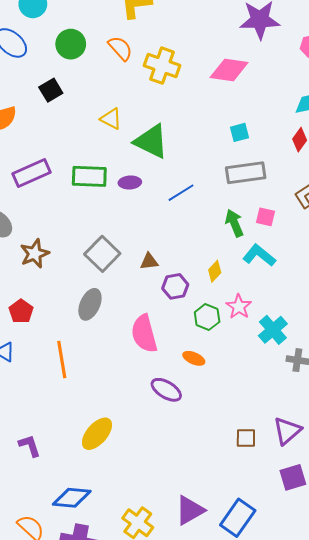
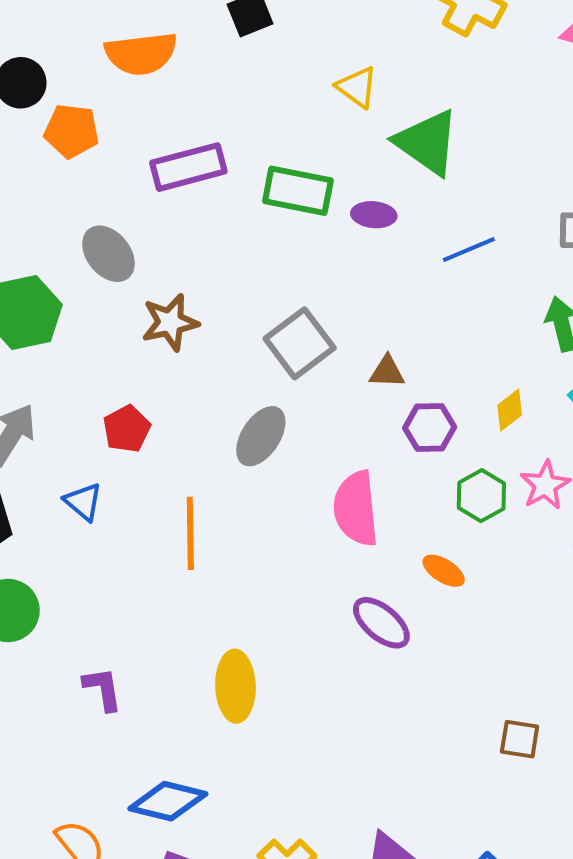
yellow ellipse: (97, 434) -> (235, 686), turned -52

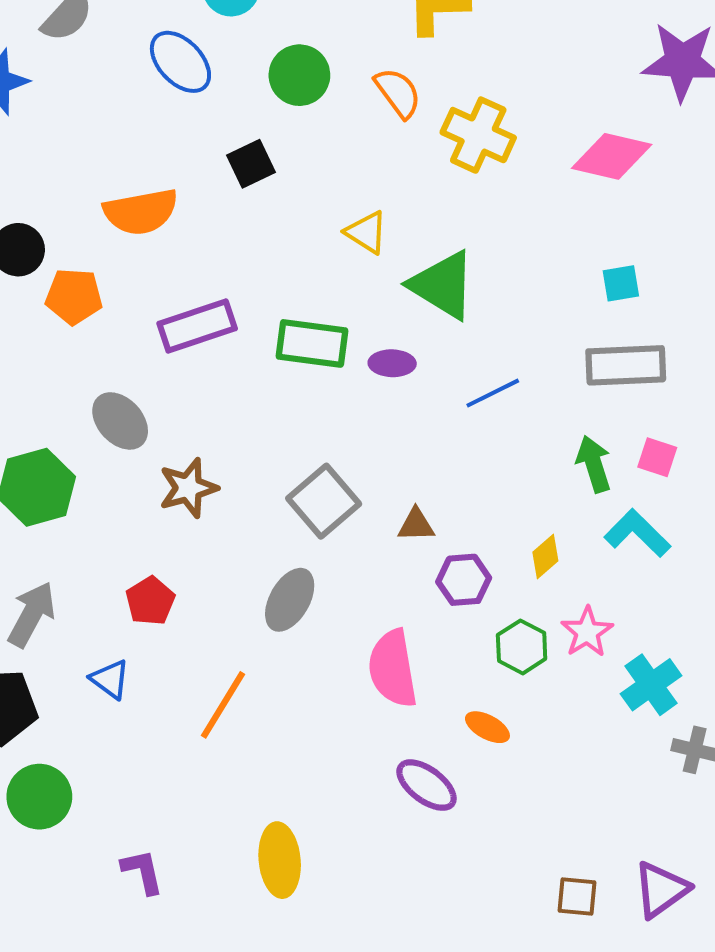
orange line: (190, 533) -> (223, 705), turned 36

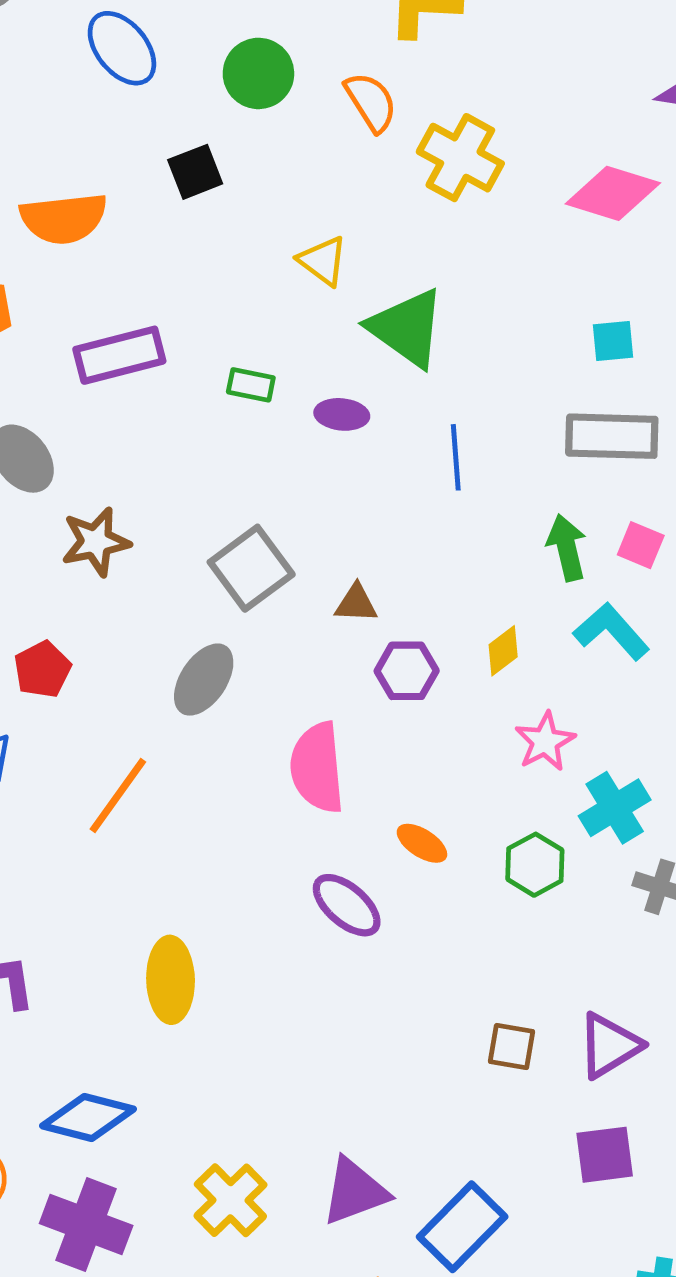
green rectangle: (312, 343) -> (251, 385), size x0.6
blue line: (493, 393) -> (456, 457), turned -72
green hexagon: (522, 647) -> (535, 865), moved

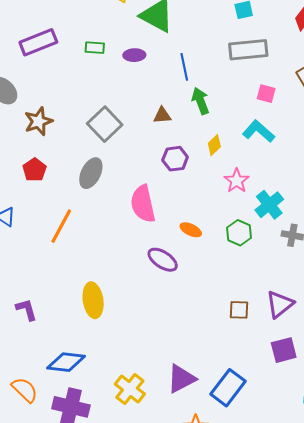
green arrow: (567, 548) -> (200, 101), moved
brown triangle: (356, 603) -> (162, 115), moved
red pentagon: (42, 669) -> (35, 170), moved

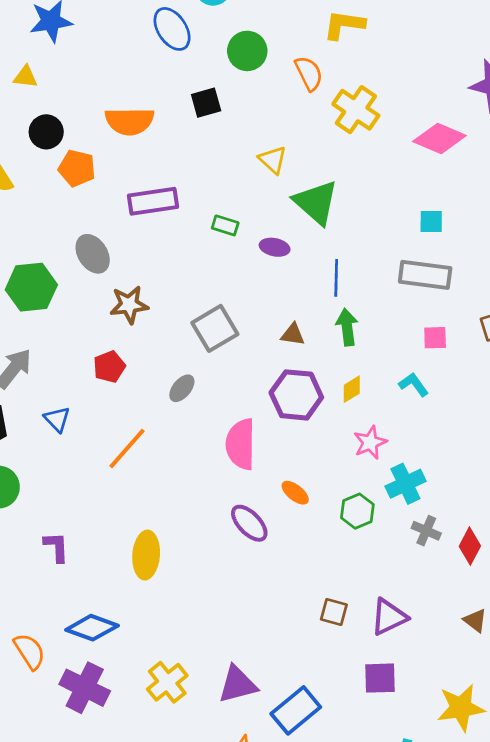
pink square: (266, 94) -> (435, 338), turned -30
cyan L-shape: (259, 131) -> (414, 384), size x0.7
purple hexagon: (175, 159) -> (296, 395), size x1.5
gray ellipse: (91, 173) -> (182, 388), size x0.7

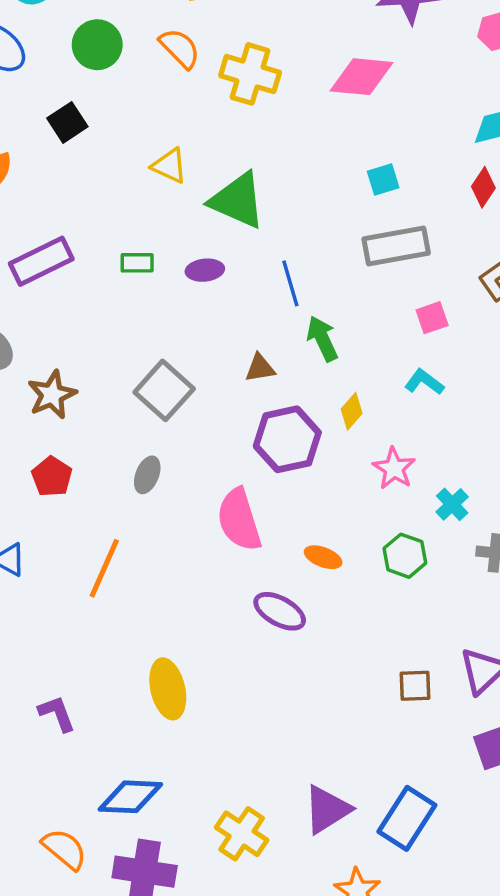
cyan cross: (405, 484) -> (452, 504), size x0.7

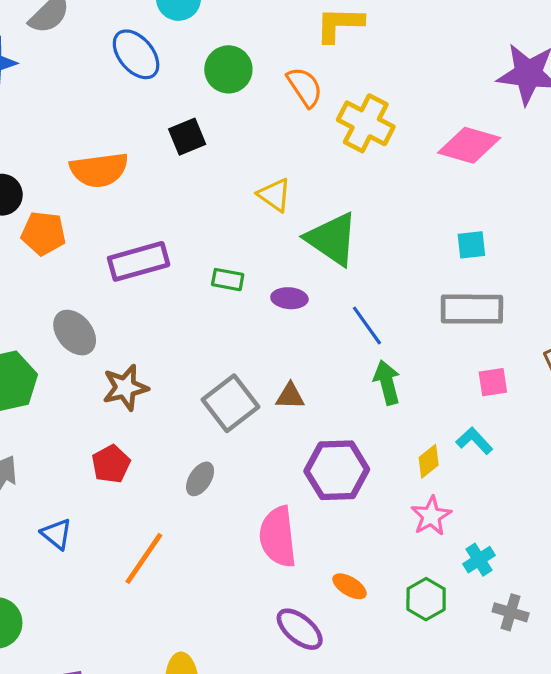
blue line: (290, 283) -> (367, 326), turned -30
brown triangle: (260, 368) -> (290, 396), moved
yellow diamond: (352, 411) -> (429, 461), moved

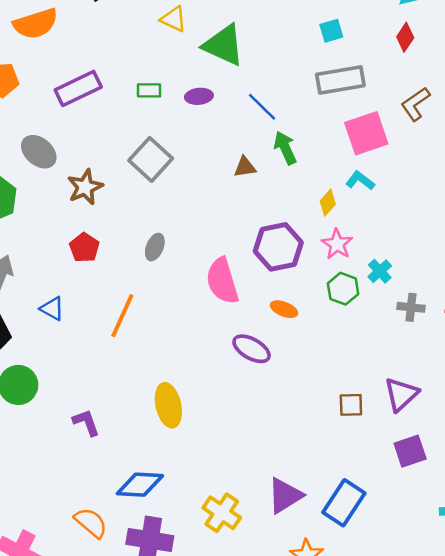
pink square: (493, 382) -> (366, 133), size x1.8
brown triangle: (290, 396) -> (245, 167), moved
gray square: (230, 403) -> (151, 159), moved
purple hexagon: (337, 470) -> (278, 247), moved
green hexagon: (426, 599) -> (343, 289), moved

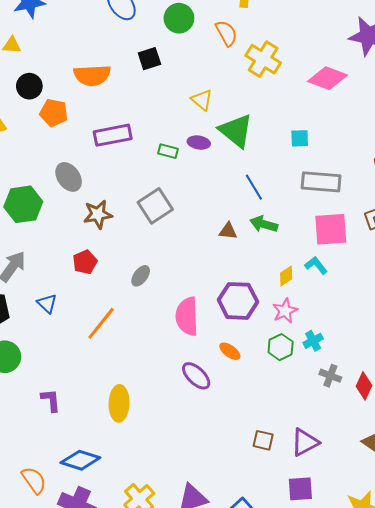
cyan square: (331, 31) -> (300, 138), moved
purple ellipse: (199, 96) -> (199, 143), moved
green arrow: (285, 148) -> (264, 224), turned -64

